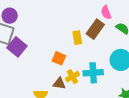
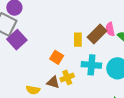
pink semicircle: (106, 12) -> (110, 29), moved
cyan cross: (93, 73) -> (91, 65), moved

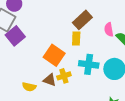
brown rectangle: (97, 34) -> (82, 20), moved
orange square: (57, 57) -> (54, 55), size x1.5

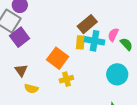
pink semicircle: (109, 30) -> (113, 35), turned 32
cyan cross: (89, 64) -> (95, 41), moved
brown triangle: (50, 80) -> (21, 70), moved, turned 32

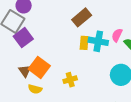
brown rectangle: (87, 24) -> (82, 17), moved
orange square: (58, 58) -> (39, 67), moved

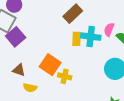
orange square: (39, 67) -> (50, 65), moved
brown triangle: (25, 71) -> (19, 70), turned -32
yellow cross: (70, 80) -> (65, 76), turned 32

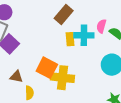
yellow cross: (65, 76) -> (63, 78), size x1.6
yellow semicircle: (30, 88) -> (29, 93), turned -96

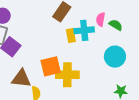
orange square: (47, 68) -> (51, 66), turned -35
brown triangle: (16, 77) -> (21, 78), size x1.5

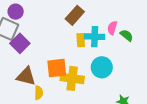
cyan circle: (115, 57) -> (102, 67), moved

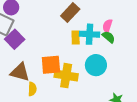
green semicircle: (127, 35) -> (109, 37), moved

